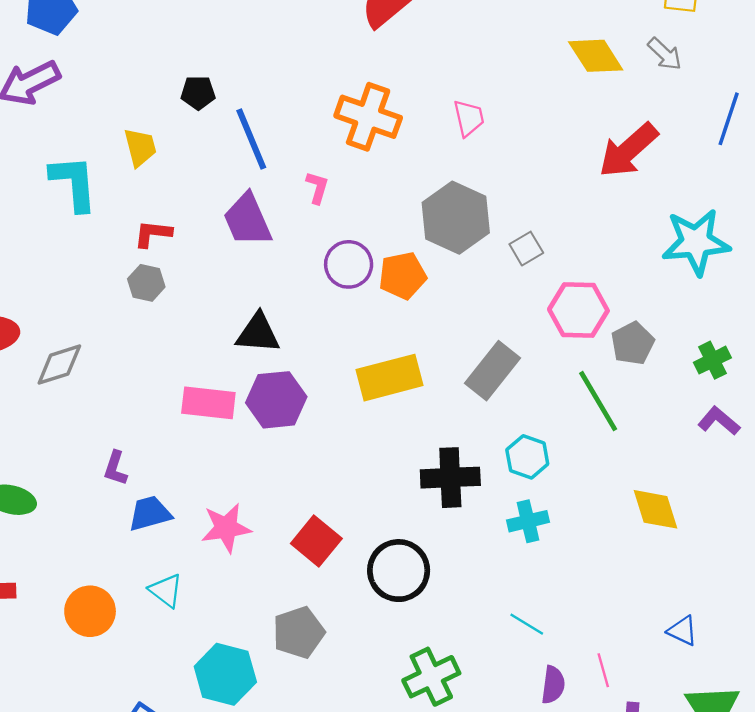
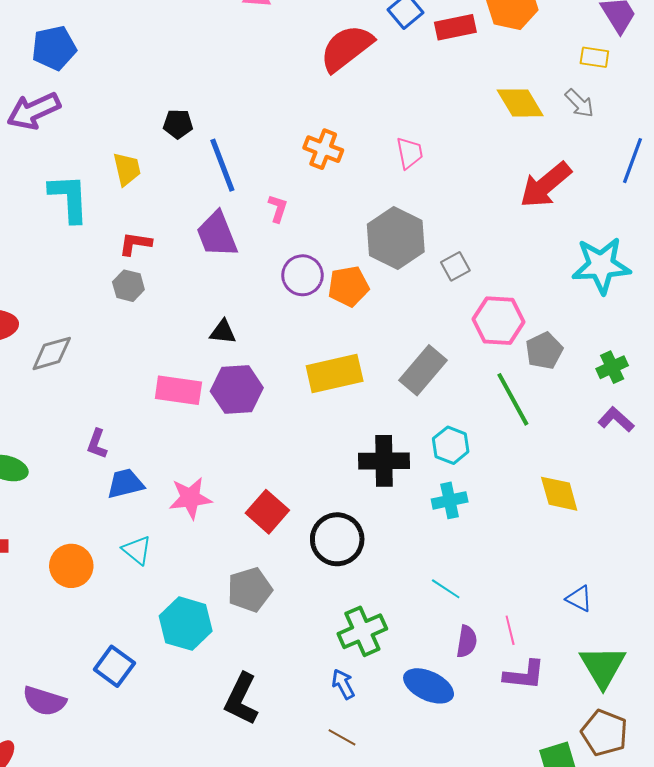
orange cross: (368, 117) -> (323, 149), size x0.7
black triangle: (258, 333) -> (223, 332), size x0.7

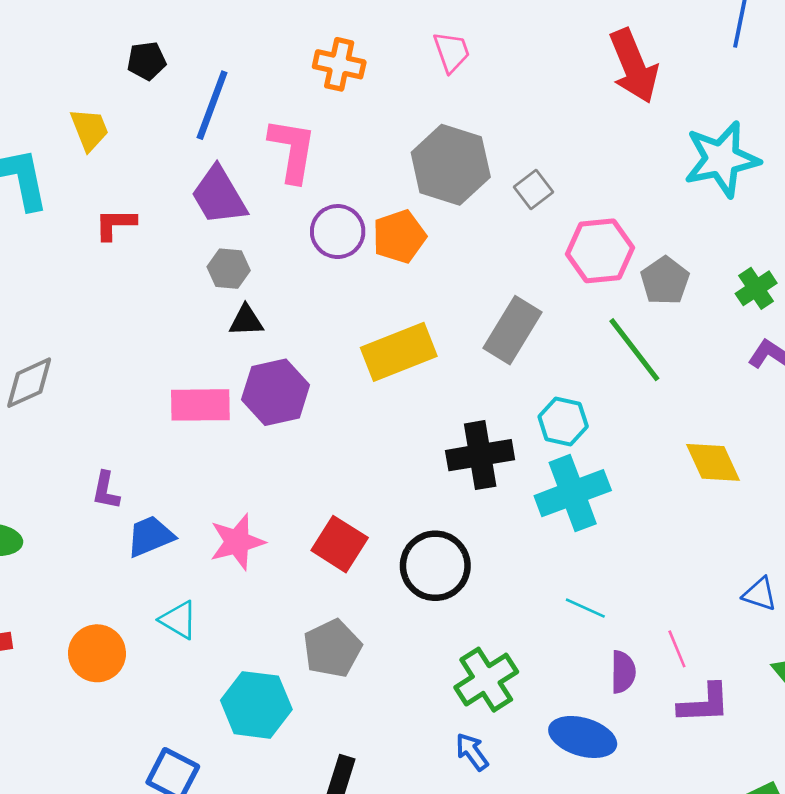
blue line: (222, 165) -> (212, 105), turned 50
red arrow: (546, 185) -> (634, 66), turned -64
pink L-shape: (278, 208) -> (292, 150), size x1.8
gray hexagon: (128, 286) -> (229, 269), moved
cyan cross: (450, 500) -> (573, 493), size x1.6

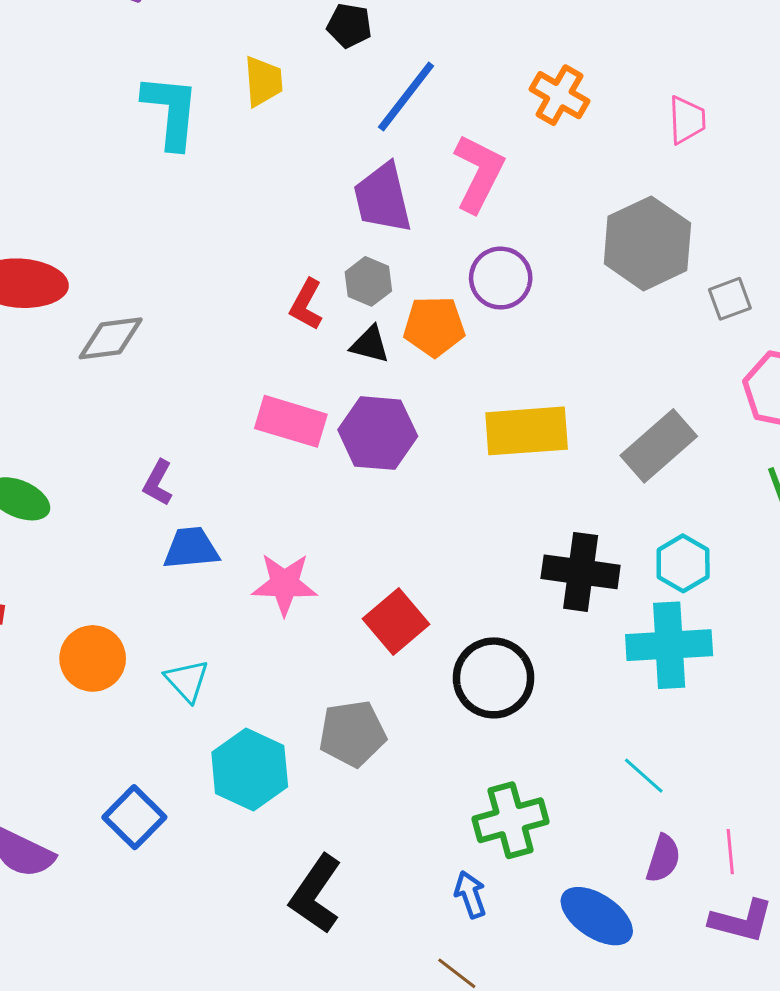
red L-shape: (115, 224) -> (306, 304), moved, turned -78
orange pentagon: (399, 237) -> (434, 326), moved
cyan triangle: (179, 620) -> (187, 681), moved

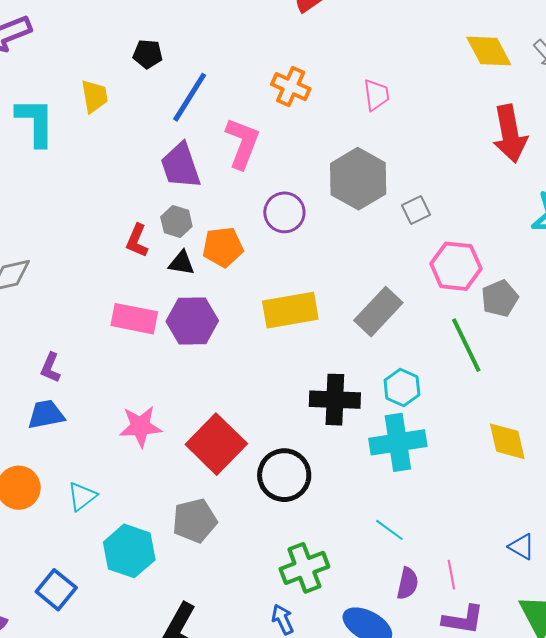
purple circle: (501, 278) -> (284, 212), moved
blue trapezoid: (191, 548) -> (46, 415), moved
red square: (396, 621) -> (216, 444), size x1.4
cyan triangle: (187, 681) -> (82, 496), turned 40

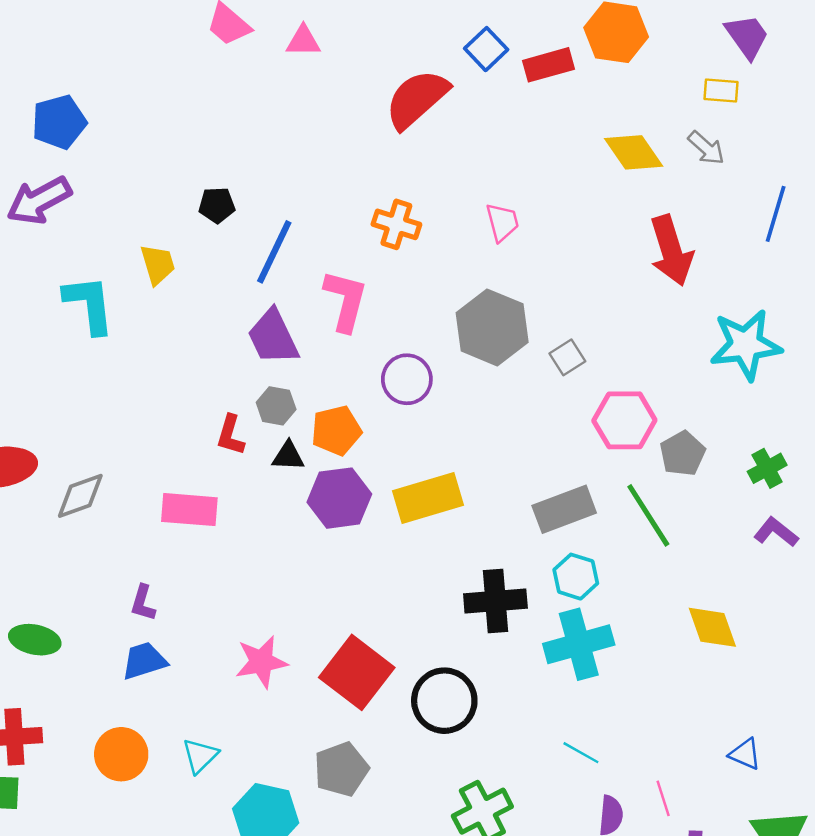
gray rectangle: (378, 312) -> (564, 509), moved, turned 33
pink rectangle: (134, 319) -> (189, 510), moved
purple hexagon: (192, 321) -> (339, 498), moved

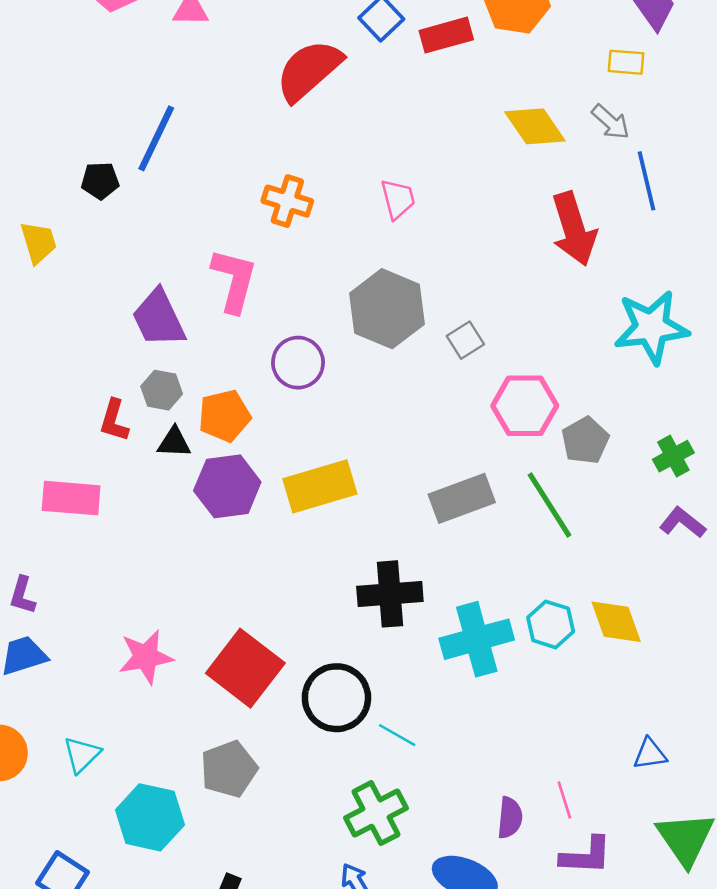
blue line: (776, 214) -> (646, 181), moved, turned -30
blue line: (274, 252) -> (156, 138), moved
cyan hexagon: (576, 577) -> (551, 624), moved
cyan line: (581, 753) -> (397, 735), moved
blue triangle: (745, 754) -> (650, 754), turned -32

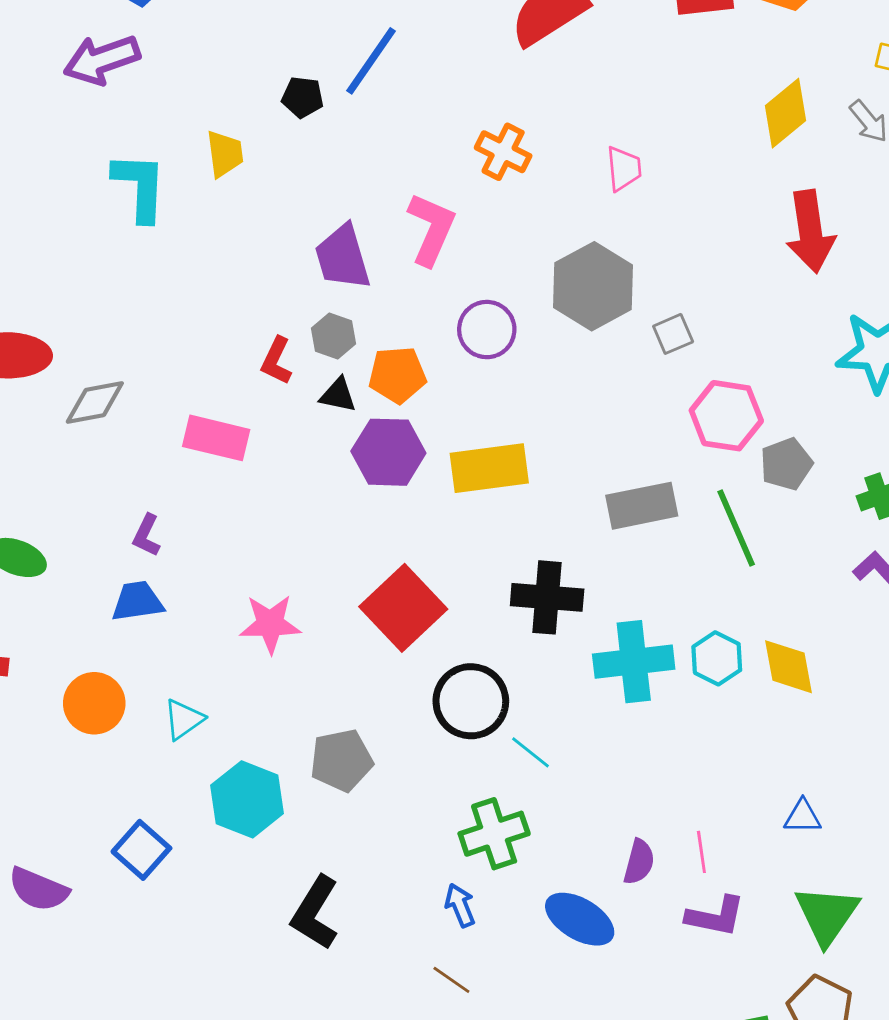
yellow diamond: (535, 126) -> (786, 113), turned 76
red square: (245, 668) -> (403, 608), moved

